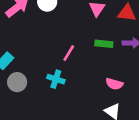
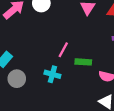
green rectangle: (104, 44) -> (83, 62), moved

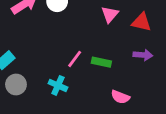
green rectangle: (83, 62) -> (101, 62), moved

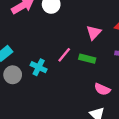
pink triangle: (110, 14) -> (94, 32), moved
cyan cross: (58, 85) -> (39, 67), moved

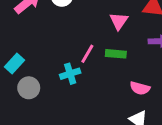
cyan cross: (39, 67) -> (70, 74), moved, turned -35

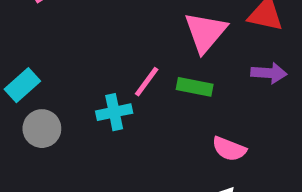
pink triangle: (119, 21) -> (205, 32), size x1.4

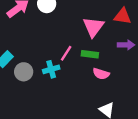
gray circle: (42, 129) -> (24, 72), moved
pink semicircle: (229, 149) -> (101, 74), moved

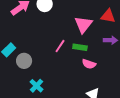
cyan cross: (51, 69) -> (36, 86), moved, turned -32

